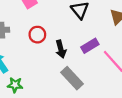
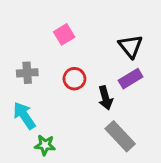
purple rectangle: (90, 46) -> (131, 79), moved

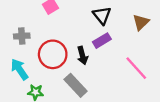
red circle: (74, 79) -> (53, 54), moved, size x1.6
gray rectangle: (120, 136) -> (76, 85), moved

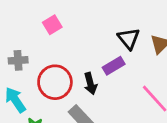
black triangle: (102, 15) -> (129, 38), moved

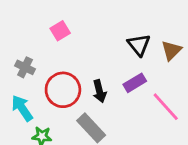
gray cross: (18, 60) -> (25, 67), turned 30
purple rectangle: (114, 66) -> (135, 83), moved

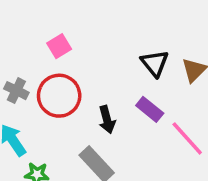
purple rectangle: (135, 83) -> (150, 109), turned 70
red circle: (63, 90) -> (59, 96), moved

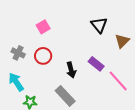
black triangle: (155, 63) -> (99, 25), moved
red circle: (59, 96) -> (43, 56), size x0.7

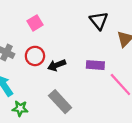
purple rectangle: (96, 64) -> (95, 65), turned -35
black arrow: (71, 70) -> (57, 65), moved, turned 84

